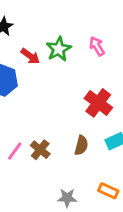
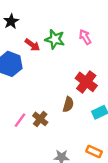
green star: (59, 49) -> (55, 39), turned -30
brown semicircle: (81, 145) -> (68, 104), moved

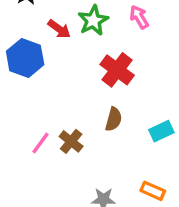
green star: (55, 39) -> (93, 20), turned 30
red cross: (86, 82) -> (117, 70), moved

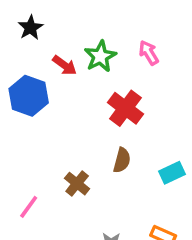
pink line: (40, 143) -> (29, 207), moved

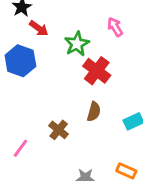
green star: (100, 56) -> (77, 44), moved
red arrow: (65, 65) -> (39, 28), moved

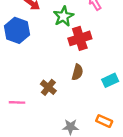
red cross: (97, 71) -> (80, 38), turned 35
pink line: (20, 148) -> (17, 102), turned 56

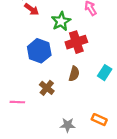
blue hexagon: (17, 30) -> (39, 51), moved
cyan rectangle: (110, 80) -> (105, 73), moved, turned -32

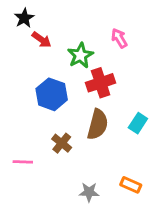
brown semicircle: (74, 74) -> (98, 124), size x1.5

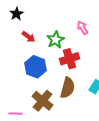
red arrow: (42, 40) -> (29, 37), moved
brown cross: (62, 143) -> (43, 101), size x1.5

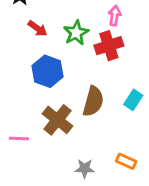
pink arrow: (83, 28) -> (115, 16), turned 40
red cross: (70, 59) -> (109, 46), moved

